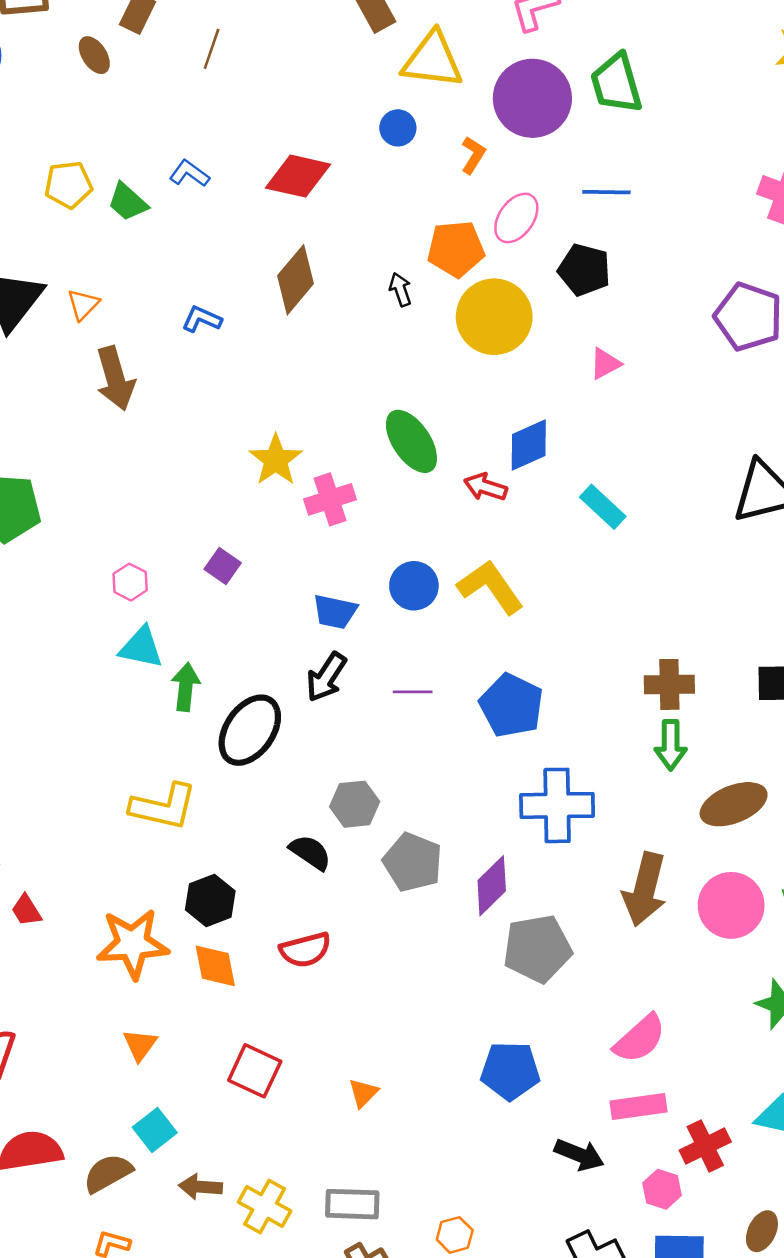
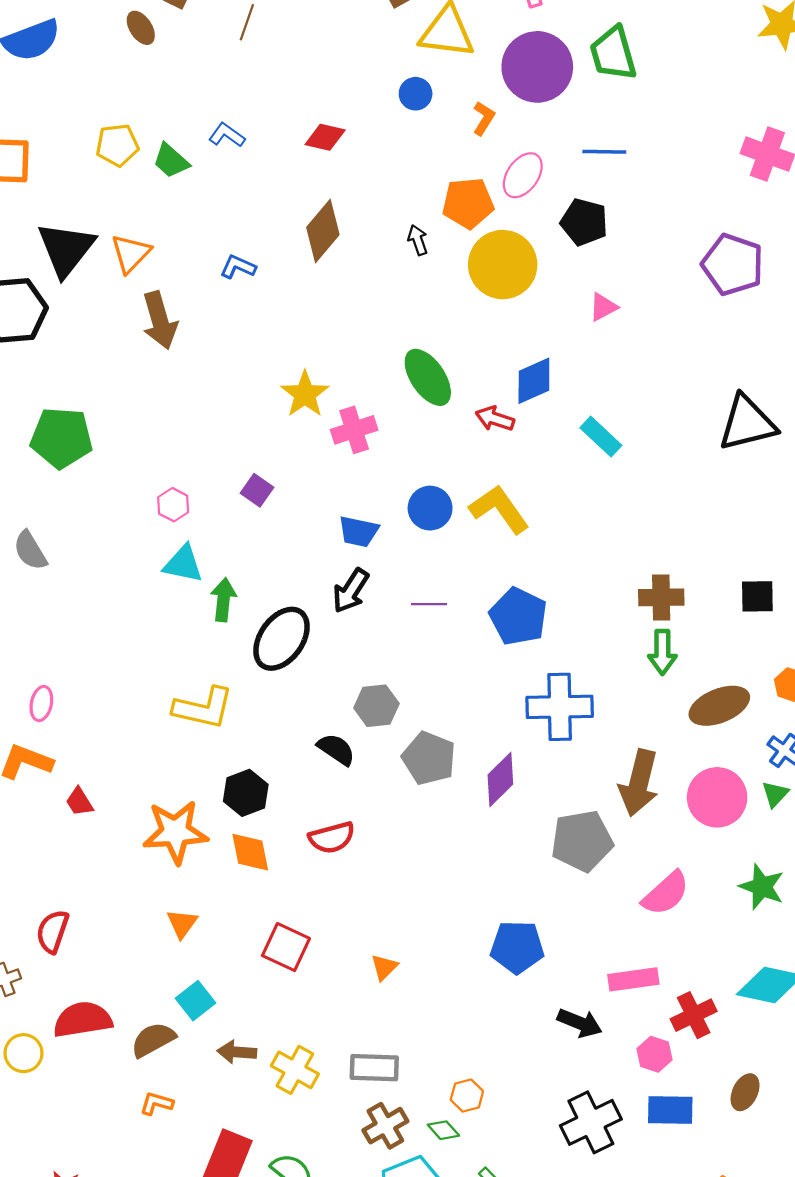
red diamond: (298, 176) -> (325, 137), size x0.7
orange triangle: (83, 304) -> (131, 253), size x1.4
gray pentagon: (537, 949) -> (582, 841), moved
pink semicircle: (640, 1039) -> (666, 893), moved

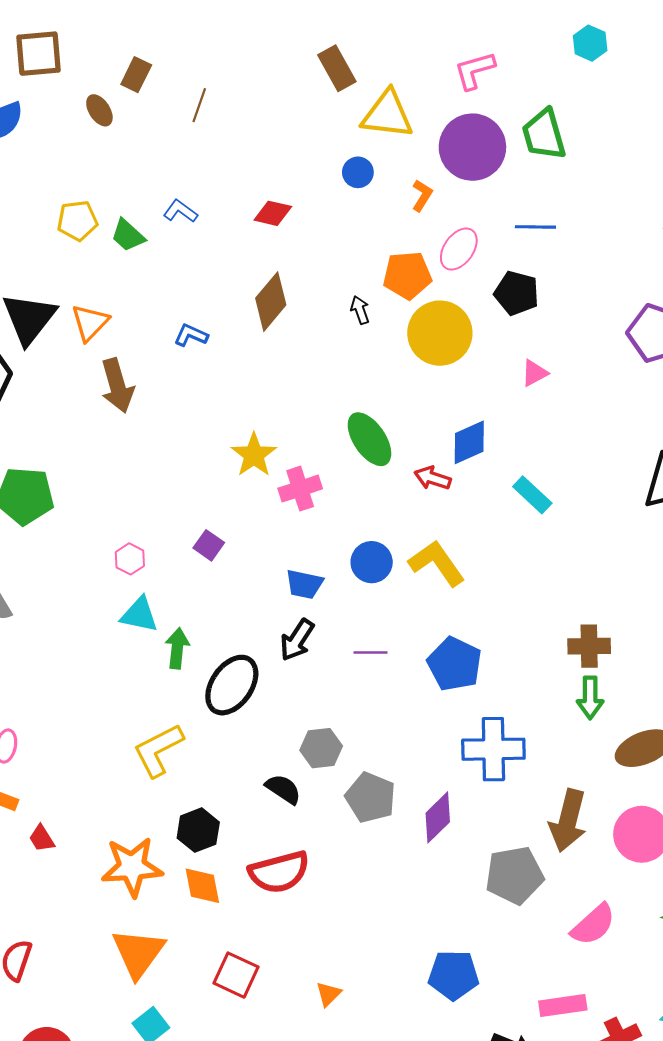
yellow L-shape: (203, 708) -> (158, 750), turned 140
red semicircle: (332, 838) -> (279, 872), size x1.4
orange triangle: (182, 924) -> (138, 953), size x1.8

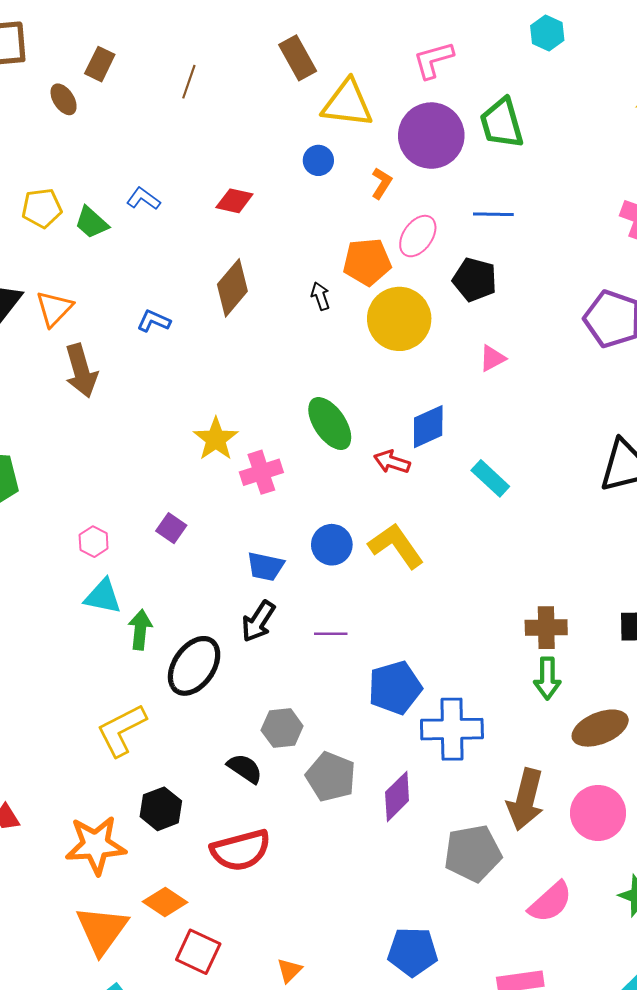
brown line: (199, 105) -> (189, 82), moved
blue pentagon: (455, 664) -> (395, 688), moved, turned 30
orange diamond: (202, 886) -> (165, 902), moved, turned -45

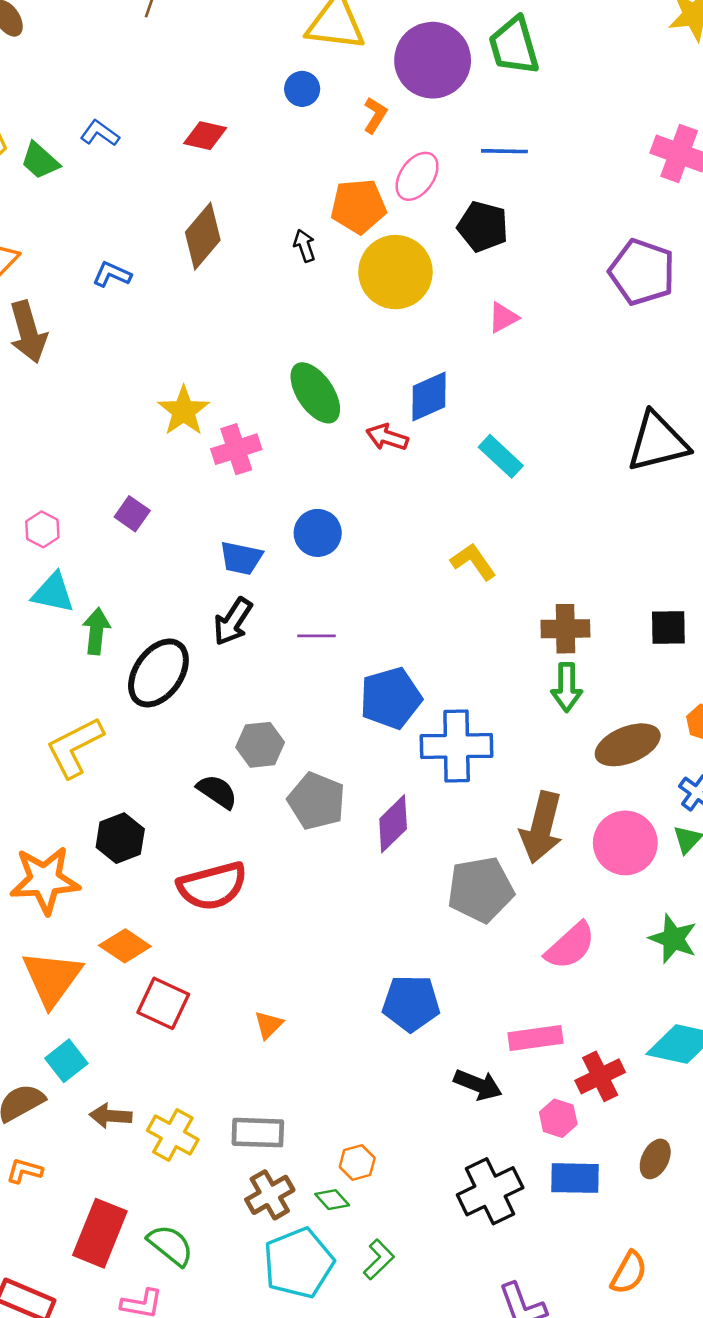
yellow L-shape: (396, 546) -> (473, 562), moved, size x0.7

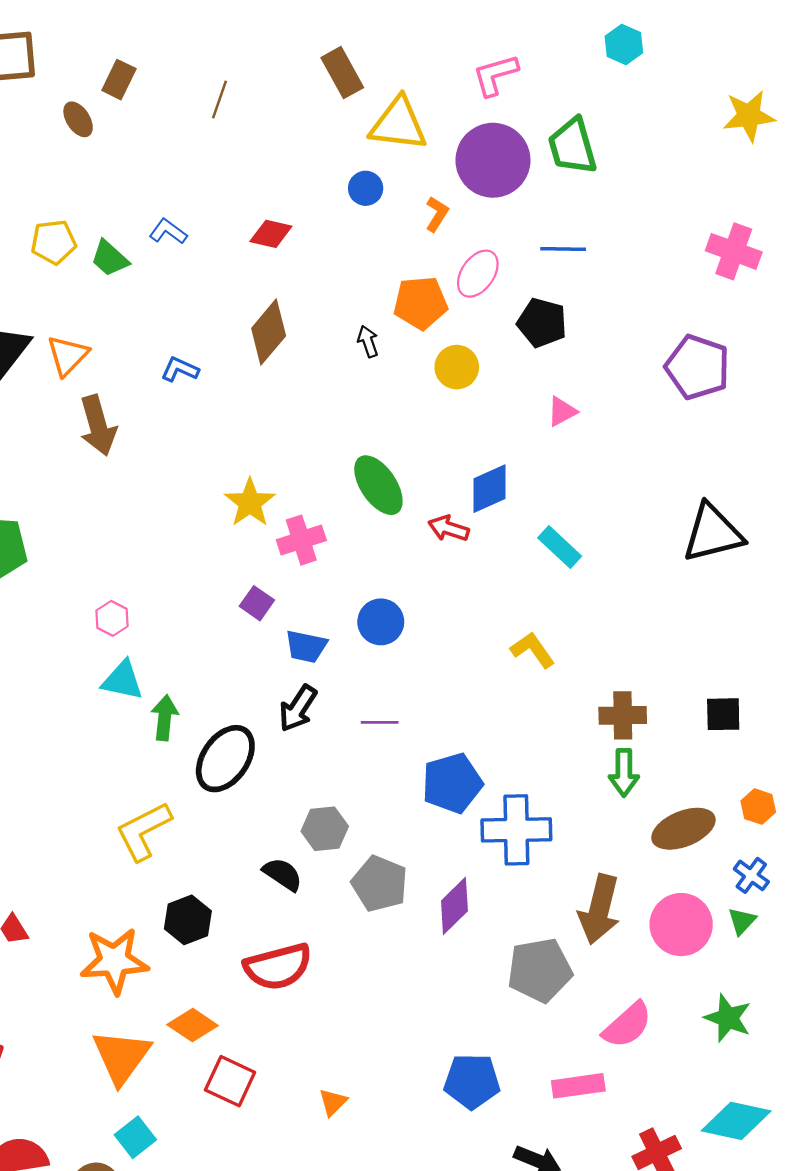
yellow circle: (395, 272) -> (457, 367), size x0.6
purple square: (132, 514) -> (257, 603), moved
pink rectangle: (536, 1038) -> (578, 1086), moved

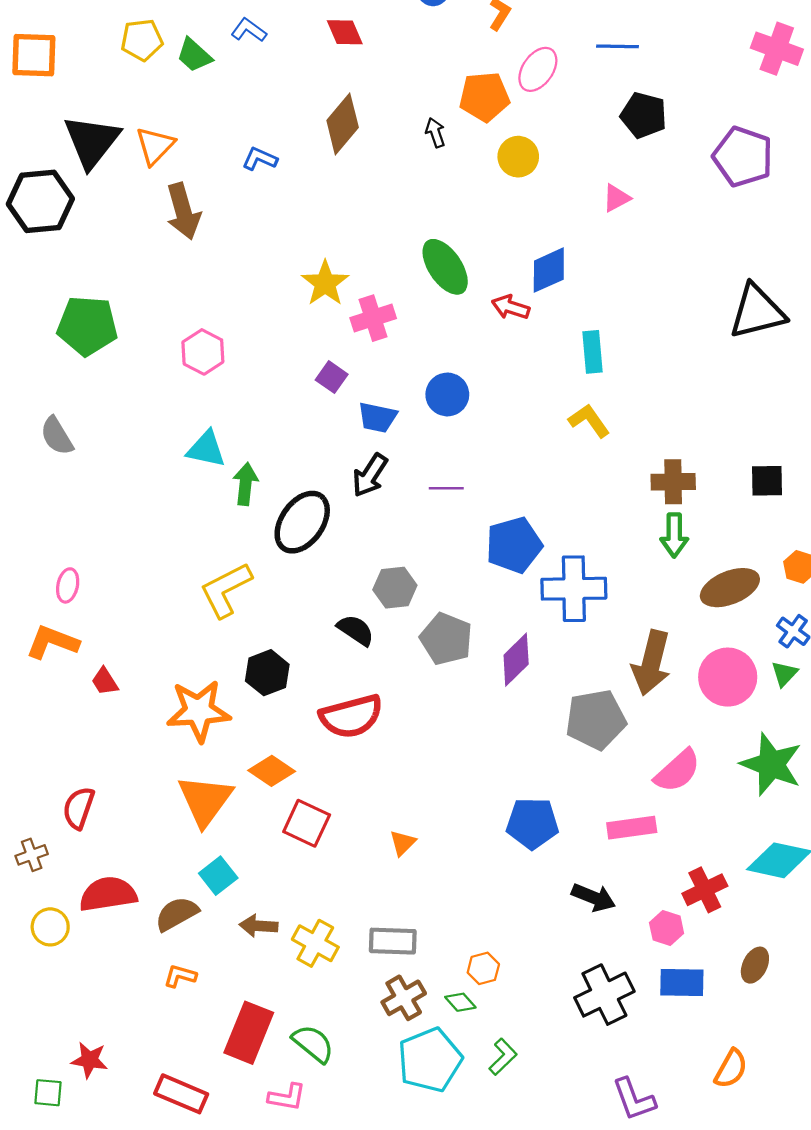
red diamond: (271, 234) -> (345, 32), turned 54
black pentagon: (542, 323) -> (644, 115), moved
cyan rectangle: (560, 547) -> (592, 352), moved, turned 42
pink hexagon: (112, 618) -> (203, 352), moved, size x1.4
green star: (728, 1018) -> (771, 764), size x1.4

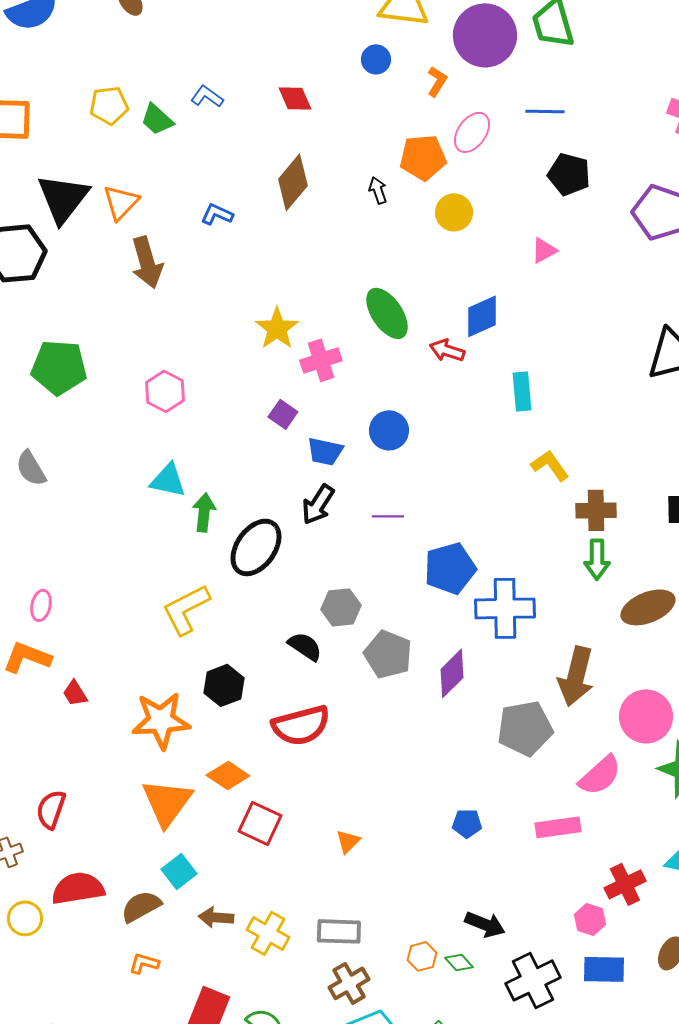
yellow L-shape: (589, 421) -> (550, 465), moved
pink circle: (728, 677) -> (646, 716), moved
blue pentagon: (532, 823) -> (467, 823), size x0.6
black arrow: (594, 897) -> (485, 924), moved
green diamond: (460, 1002) -> (459, 962), moved

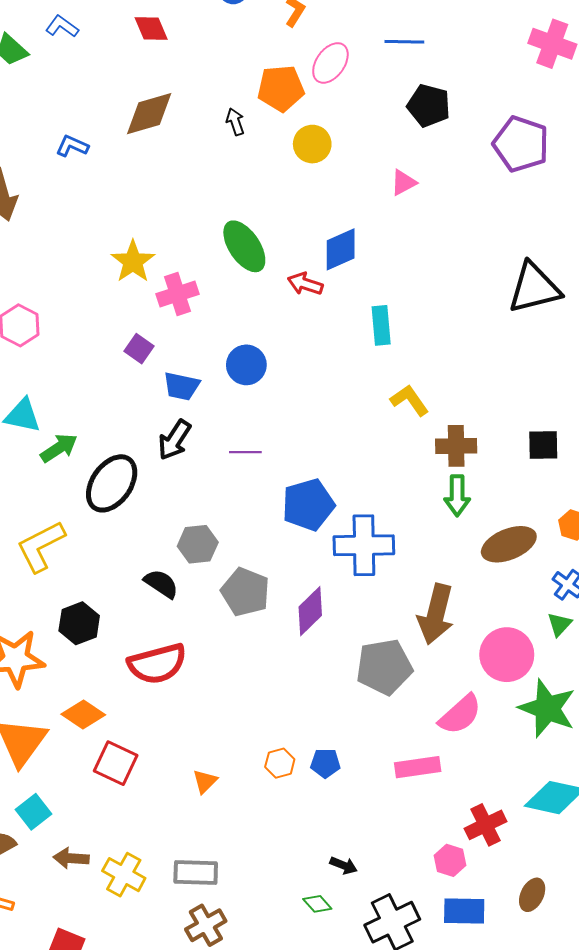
brown diamond: (293, 182) -> (149, 114), turned 34
green arrow: (204, 512) -> (59, 448), turned 51
black arrow: (485, 924) -> (344, 865), size x0.7
orange hexagon: (422, 956) -> (280, 763), moved

